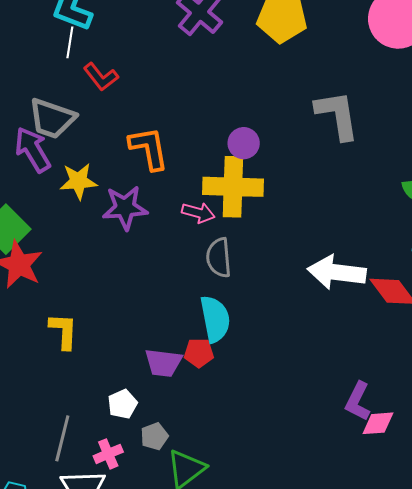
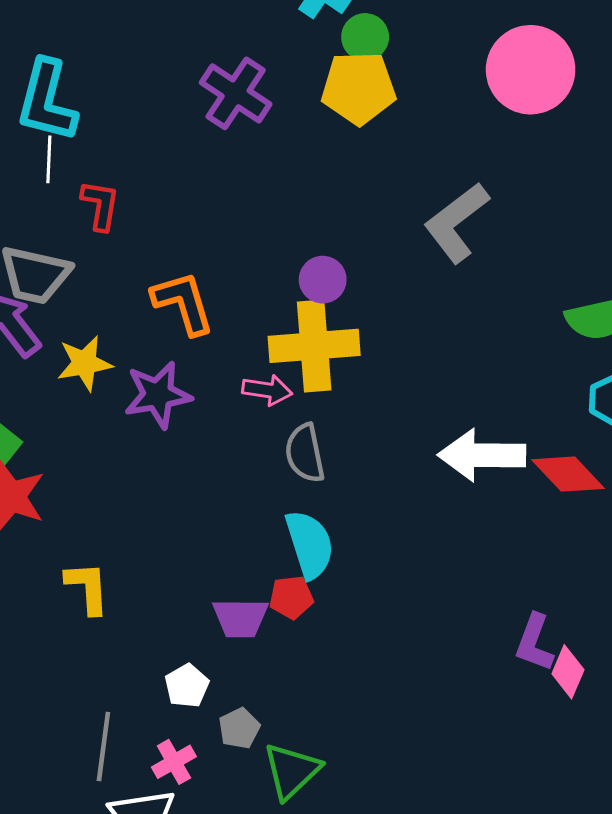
red L-shape: (101, 77) -> (100, 205), turned -126
gray L-shape: (337, 115) -> (457, 222), turned -112
pink diamond: (378, 423) -> (568, 672), turned -56

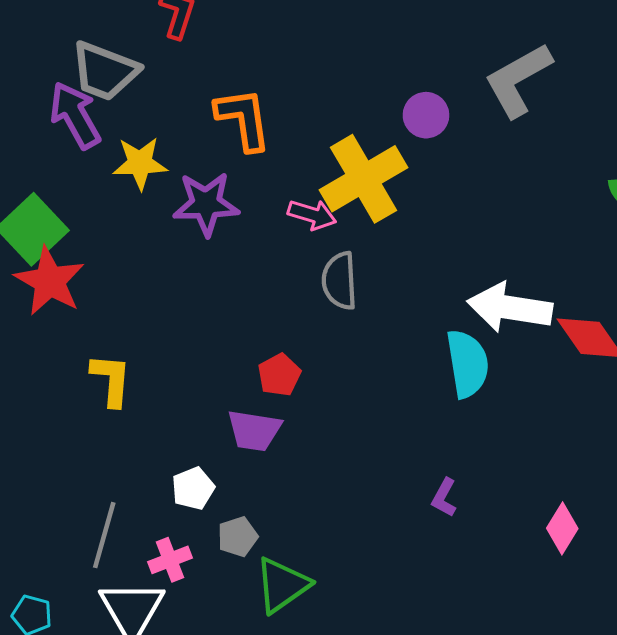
purple circle: (323, 280) -> (426, 115), moved
yellow cross: (314, 346) -> (364, 179), turned -34
cyan semicircle: (310, 544) -> (467, 364), moved
red pentagon: (291, 597) -> (279, 375), moved, turned -30
purple L-shape: (534, 643) -> (444, 498), moved, size x0.7

